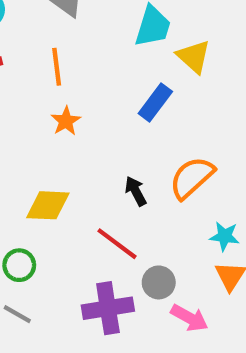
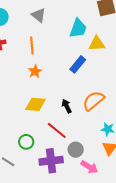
yellow triangle: (194, 57) -> (97, 44), turned -48
yellow diamond: (48, 205) -> (36, 104), moved
green circle: (19, 265) -> (26, 142), moved

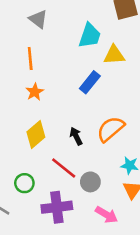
yellow diamond: (36, 104) -> (36, 135), turned -45
gray circle: (76, 150) -> (90, 182), moved

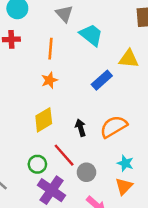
cyan trapezoid: (90, 36) -> (91, 35), moved, turned -80
green circle: (24, 183) -> (37, 164), moved
purple cross: (57, 207) -> (52, 190), turned 32

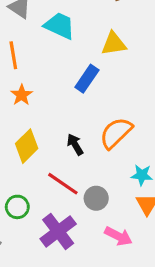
green circle: (37, 164) -> (17, 207), moved
purple cross: (52, 190) -> (58, 231), turned 32

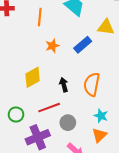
orange star: (22, 95) -> (52, 46), moved
orange semicircle: (116, 133) -> (92, 84), turned -50
red line: (63, 184) -> (49, 108), turned -70

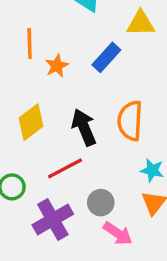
orange line: (40, 17) -> (30, 43), moved
black arrow: (64, 85) -> (84, 127), size x1.5
gray circle: (68, 123) -> (101, 203), moved

